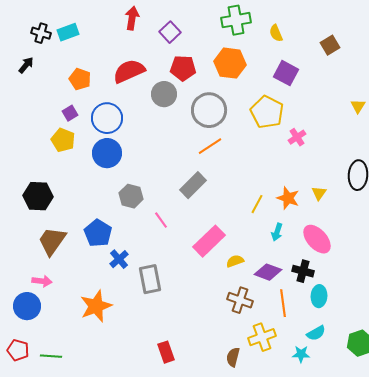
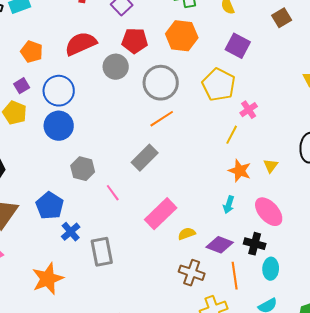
yellow line: (257, 204) -> (232, 135), moved

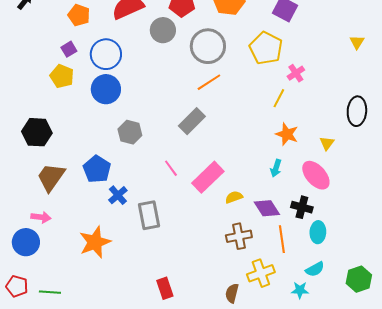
yellow triangle: (271, 166) -> (327, 143), moved
pink line: (113, 193) -> (171, 168), moved
purple diamond: (220, 245) -> (267, 208), turned 36
brown cross: (192, 273) -> (239, 236), turned -30

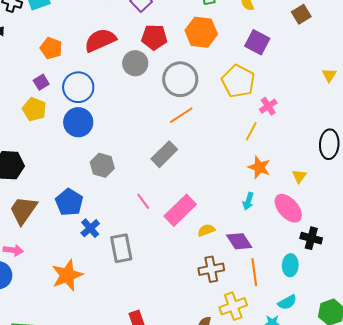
black cross: (302, 207) -> (311, 238), moved

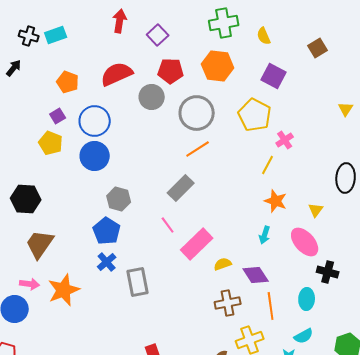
pink line: (143, 201) -> (168, 225), moved
blue pentagon: (69, 202) -> (107, 231), moved
orange star: (67, 275) -> (64, 290), moved

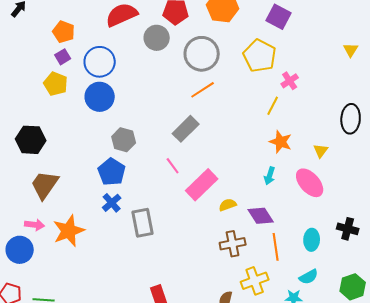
orange pentagon: (68, 82) -> (64, 32), moved
black cross: (328, 272) -> (348, 229), moved

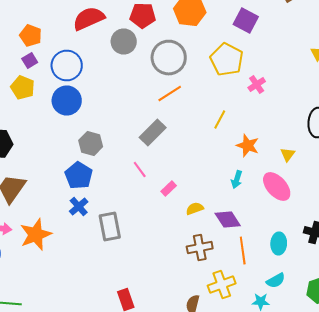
yellow line: (273, 106) -> (220, 120), moved
pink rectangle: (202, 185) -> (169, 188), size x0.5

